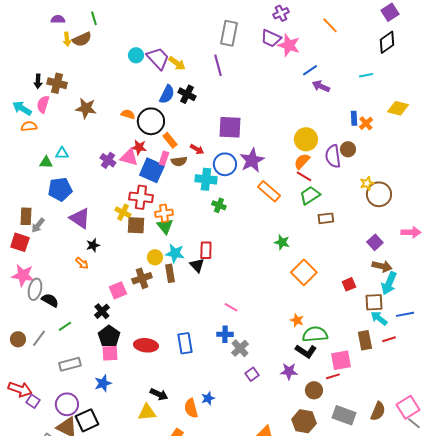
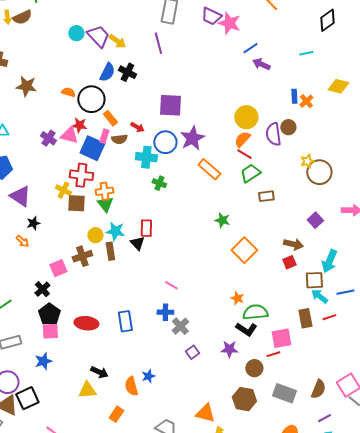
brown arrow: (382, 266) -> (293, 244), moved

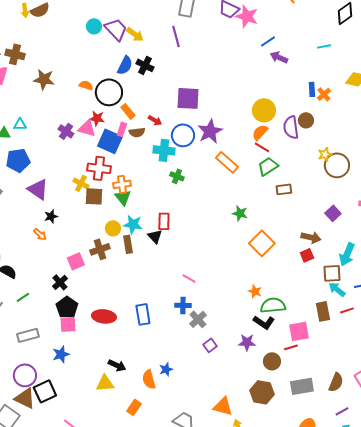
gray rectangle: (284, 393) -> (302, 386), turned -30

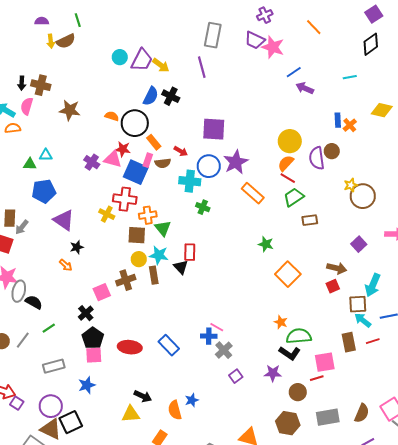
purple trapezoid: (116, 29) -> (142, 60), turned 70
brown square: (94, 196) -> (137, 235), moved
green triangle: (123, 197) -> (163, 228), moved
pink line: (189, 278) -> (217, 327), moved
blue rectangle: (143, 314) -> (169, 345), turned -35

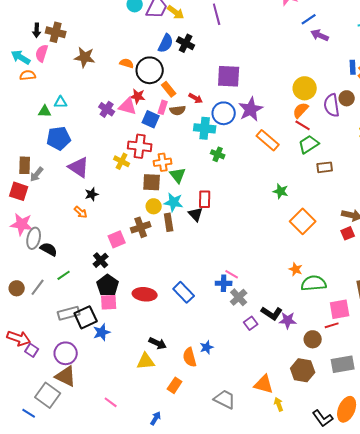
blue square: (136, 172) -> (151, 119), size x0.7
black L-shape: (290, 353) -> (272, 313), moved
black square: (71, 422) -> (86, 317), moved

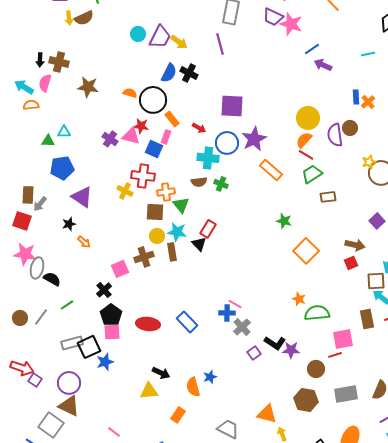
brown semicircle: (178, 110) -> (199, 182), moved
black star: (92, 194) -> (69, 224), moved
red rectangle: (205, 199) -> (208, 229), turned 30

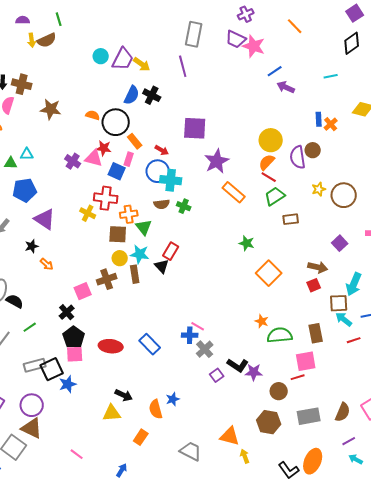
blue circle: (227, 143) -> (158, 171), moved
yellow star: (369, 162) -> (319, 189), moved
brown rectangle: (367, 319) -> (316, 333), moved

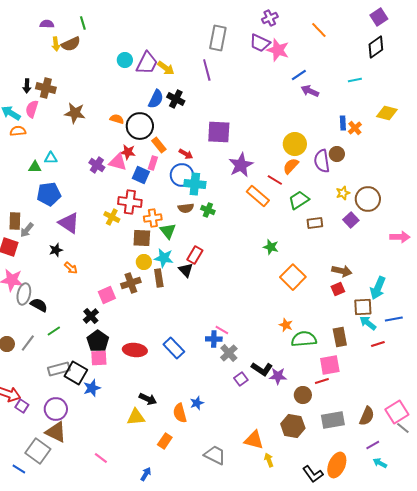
red line: (269, 177) -> (275, 180), moved
purple square: (340, 243) -> (351, 220), moved
black square: (52, 369) -> (76, 373), turned -35

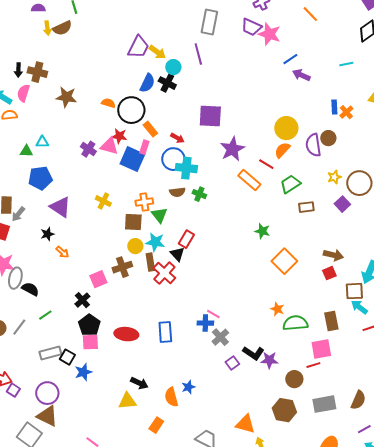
cyan circle: (125, 60) -> (173, 67), moved
blue square: (141, 175) -> (132, 159), size x1.4
red cross: (130, 202) -> (164, 273), moved, turned 35
blue rectangle: (174, 348) -> (165, 332), turned 40
black square: (76, 373) -> (67, 357), size x0.7

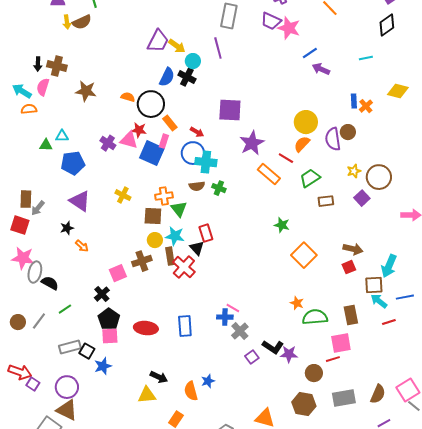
blue pentagon: (40, 178) -> (73, 163), moved
red rectangle: (186, 239) -> (206, 233), turned -48

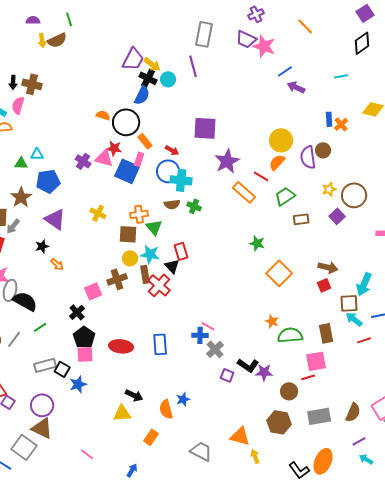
black cross: (187, 77) -> (148, 78), moved
brown star: (86, 91) -> (21, 197), moved, turned 30
black semicircle: (50, 283) -> (25, 301), size x1.4
purple square: (252, 357) -> (227, 375), turned -32

